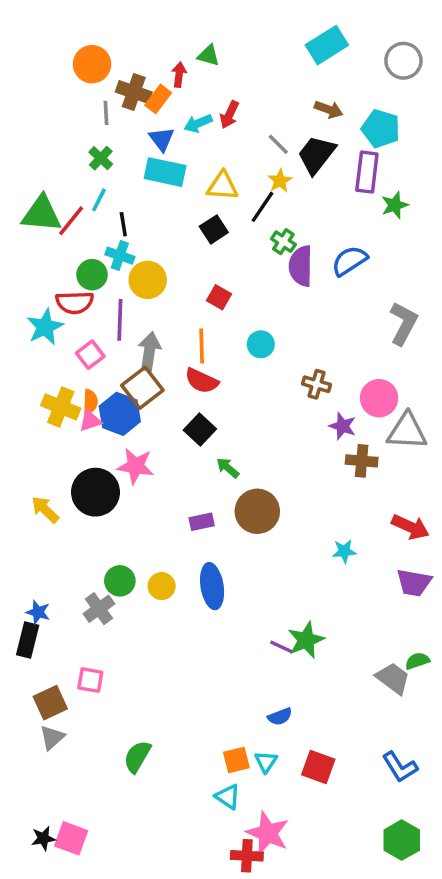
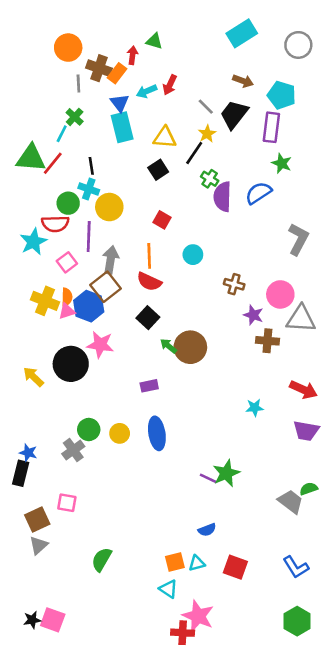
cyan rectangle: (165, 172) -> (122, 127), turned 64
cyan line: (99, 200) -> (62, 134), moved
green star: (395, 205) -> (282, 163), moved, turned -30
brown circle: (257, 511) -> (190, 347), moved
cyan triangle: (266, 762) -> (197, 563), turned 42

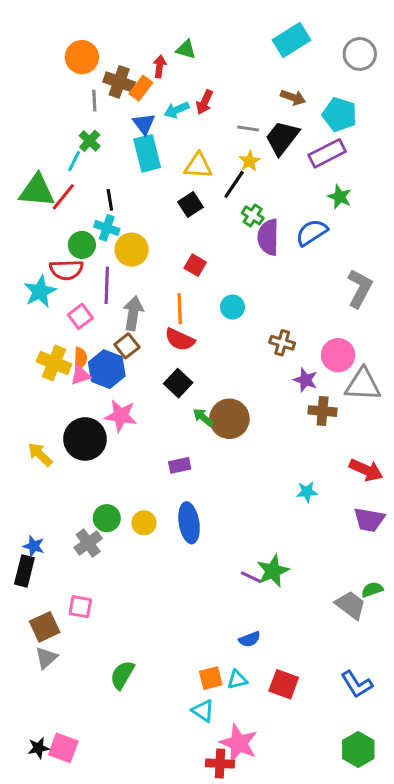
gray line: (206, 107) -> (248, 128), turned -36
purple rectangle: (271, 127) -> (327, 153), turned 56
brown square: (105, 287) -> (127, 346), size x0.7

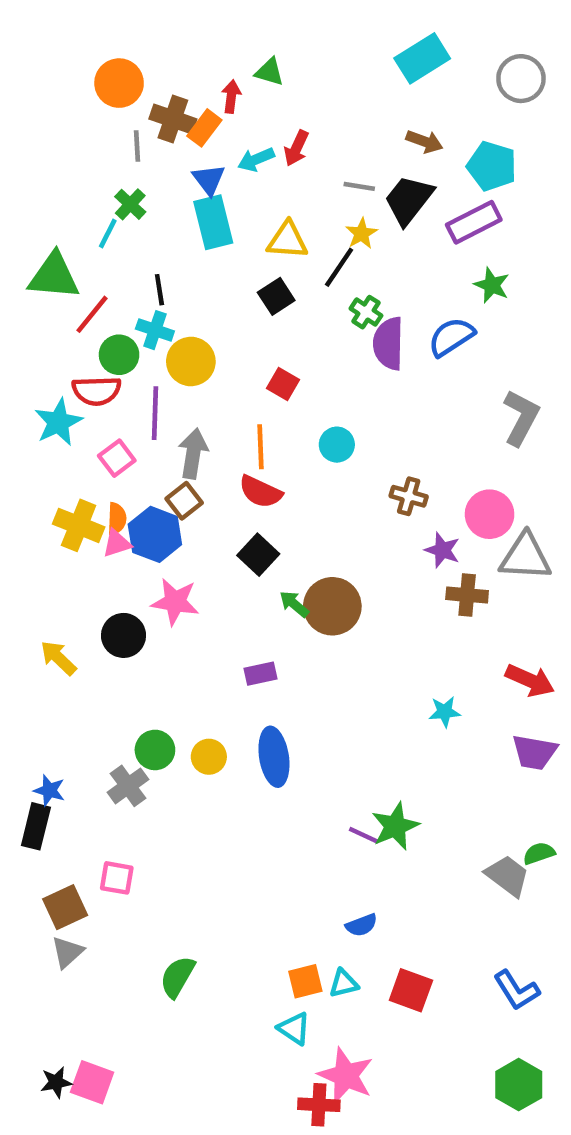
red line: (63, 197) -> (92, 314), moved
black circle: (85, 439) -> (124, 635), size x0.7

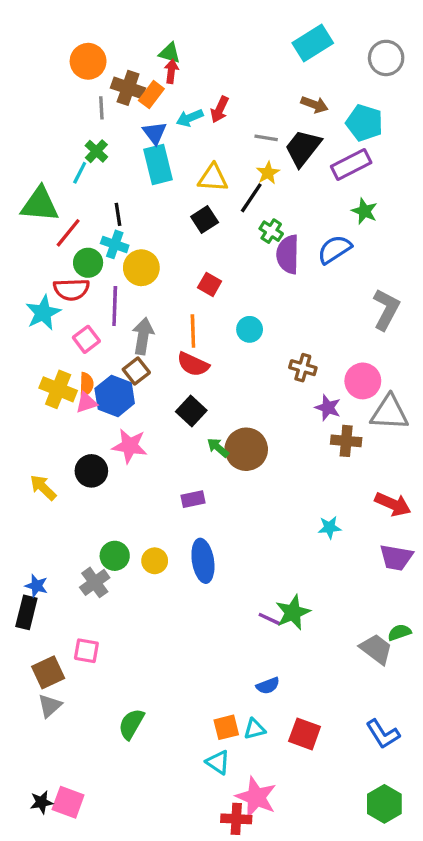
green triangle: (269, 72) -> (170, 53), moved

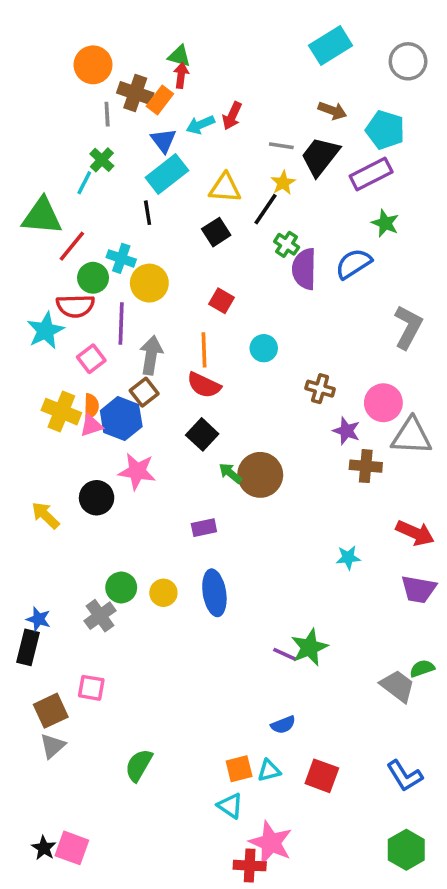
cyan rectangle: (158, 165) -> (167, 174), turned 66
black line: (118, 214) -> (148, 213), moved
black star: (41, 802) -> (44, 848), turned -30

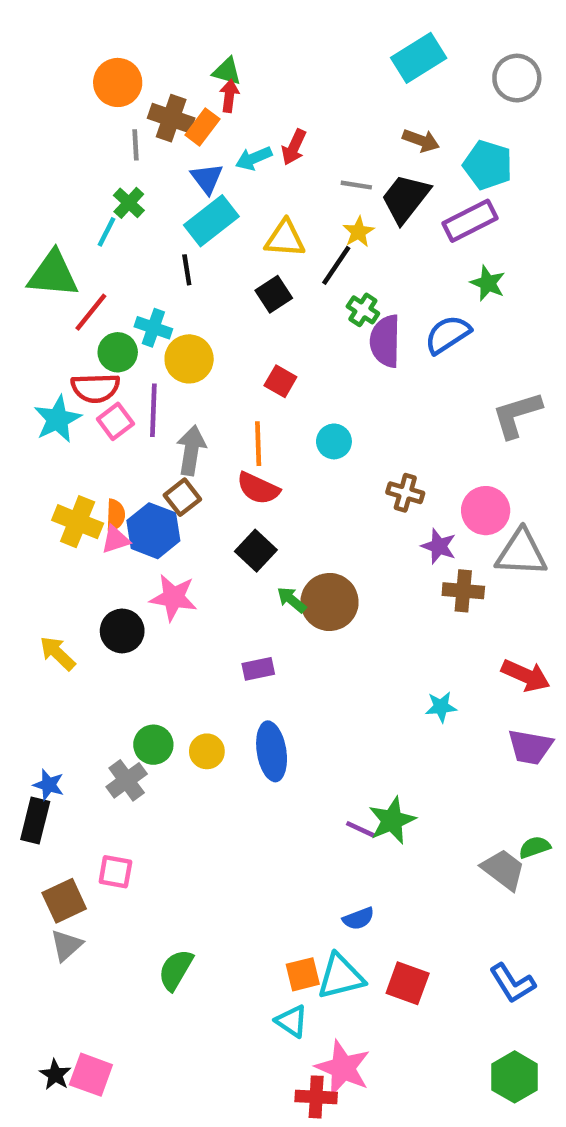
gray L-shape: (408, 327) -> (517, 415), turned -135
pink square: (91, 359) -> (115, 421), moved
cyan triangle: (269, 771) -> (341, 977), size x1.6

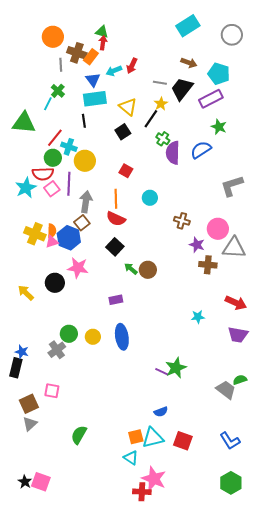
cyan rectangle: (211, 221) -> (95, 99), turned 30
yellow triangle: (285, 239) -> (128, 107), turned 36
red line: (91, 312) -> (55, 138), moved
brown circle: (330, 602) -> (148, 270), size x0.7

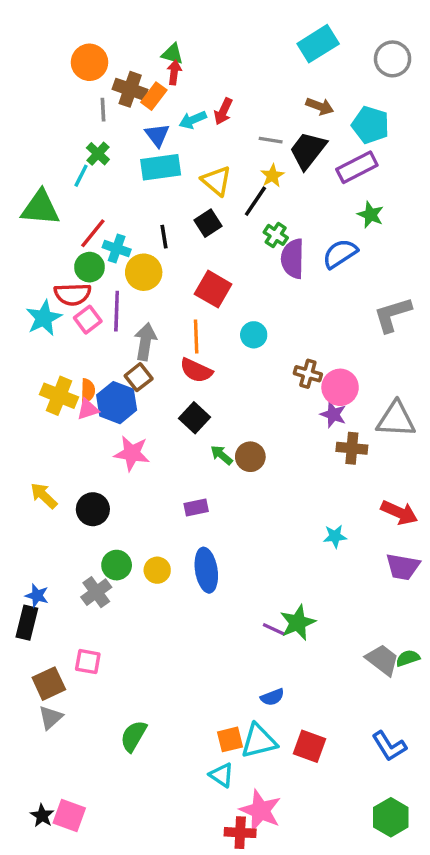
black line: (84, 121) -> (164, 237), moved
red square: (126, 171) -> (213, 289), size x1.5
pink circle: (218, 229) -> (340, 387), moved
black circle: (55, 283) -> (93, 509), moved
green semicircle: (240, 380) -> (408, 658), moved

